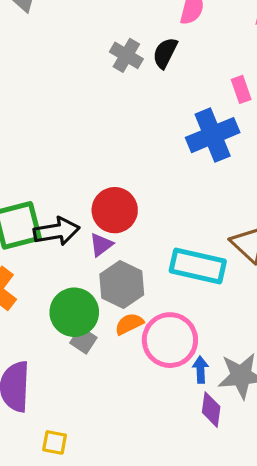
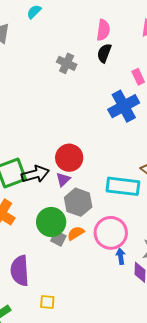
black semicircle: (165, 53) -> (104, 53), moved
orange semicircle: (129, 324) -> (76, 233), moved
blue arrow: (200, 370) -> (121, 256), moved

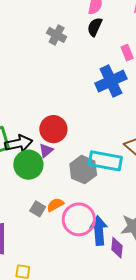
gray hexagon: (78, 202) -> (83, 170), moved
green circle: (51, 222) -> (28, 165), moved
pink circle: (111, 233) -> (79, 219), moved
blue arrow: (121, 256) -> (99, 231), size x1.8

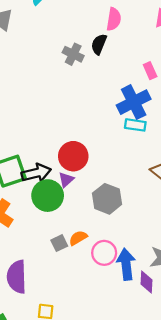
black semicircle: (95, 27) -> (99, 44), moved
cyan rectangle: (105, 161) -> (135, 125), moved, size x0.6
gray square: (38, 209) -> (59, 243), turned 35
pink circle: (79, 219) -> (104, 253), size x0.7

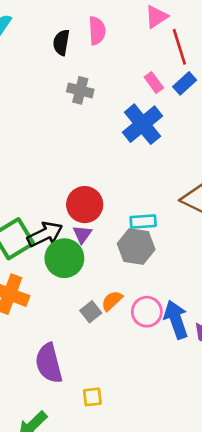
black semicircle: (99, 44) -> (61, 42), moved
gray cross: (73, 54) -> (80, 90), moved
cyan rectangle: (135, 125) -> (143, 221), moved

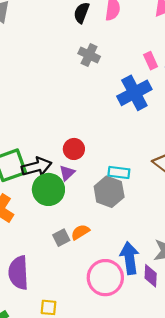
red circle: (85, 205) -> (74, 149), size x0.7
pink circle: (147, 312) -> (105, 278), moved, size x1.4

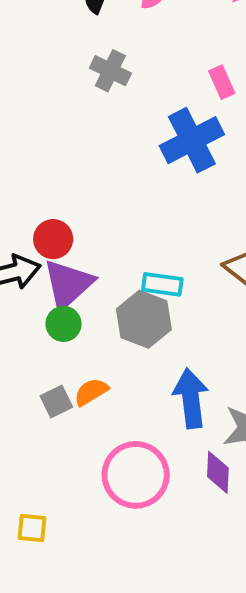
red circle: (74, 149) -> (53, 239), moved
purple triangle: (67, 173) -> (68, 284), size x1.8
green circle: (48, 189) -> (64, 324), moved, size x0.6
blue arrow: (130, 258) -> (191, 398), moved

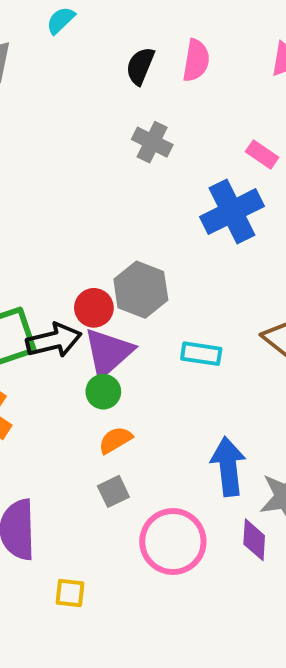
pink rectangle: (222, 82) -> (262, 155), turned -32
gray hexagon: (144, 319) -> (141, 290), moved
orange semicircle: (91, 392) -> (115, 440), moved
gray square: (56, 402) -> (113, 491), moved

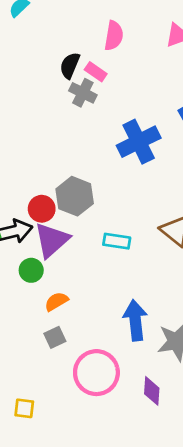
black semicircle: (140, 66) -> (70, 65), moved
pink rectangle: (262, 155) -> (96, 72), moved
green circle: (103, 392) -> (31, 270), moved
purple diamond: (254, 540) -> (152, 391), moved

